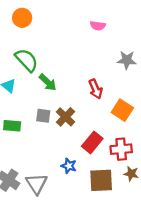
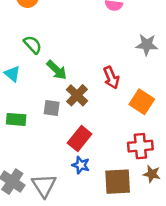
green semicircle: (27, 60) -> (33, 45), size x0.7
brown cross: (66, 117) -> (77, 95), moved
red rectangle: (92, 142) -> (80, 138), moved

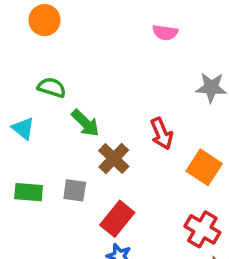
green semicircle: (33, 45) -> (52, 88), turned -30
gray square: (52, 108) -> (75, 190), moved
red cross: (140, 146) -> (202, 229), turned 35

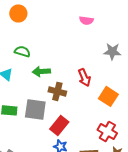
green arrow: (85, 123) -> (41, 71), turned 132
brown cross: (114, 158) -> (57, 91), turned -30
gray square: (75, 190) -> (35, 109), size x1.6

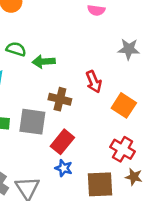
green arrow: (41, 71) -> (44, 62), moved

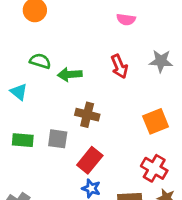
red arrow: (94, 82) -> (119, 66), moved
orange square: (124, 105) -> (156, 121), turned 35
gray square: (32, 122) -> (58, 139), size x0.7

